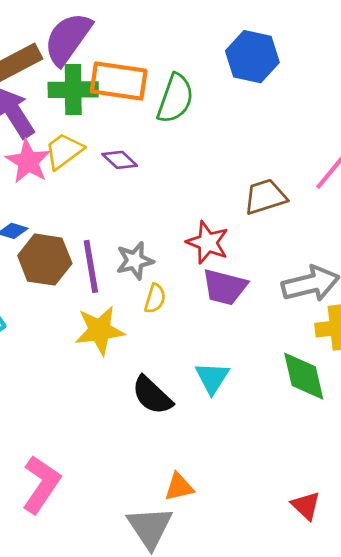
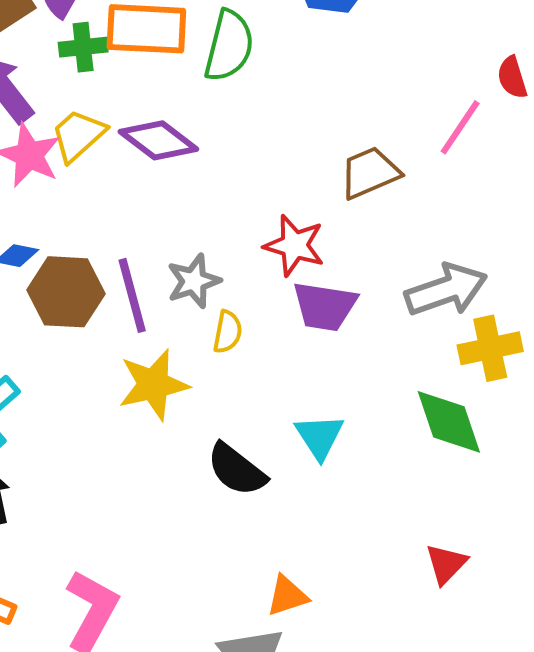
green cross: (73, 90) -> (83, 47), size x0.7
purple diamond: (120, 160) -> (158, 140), size x1.5
red triangle: (306, 506) -> (446, 564), moved, turned 36

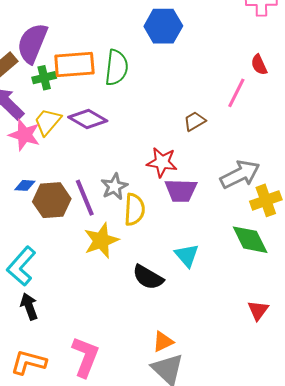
brown trapezoid: (370, 173) -> (195, 121), size x0.7
yellow semicircle: (228, 332) -> (134, 210), size x1.5
orange triangle: (287, 596) -> (163, 342), moved

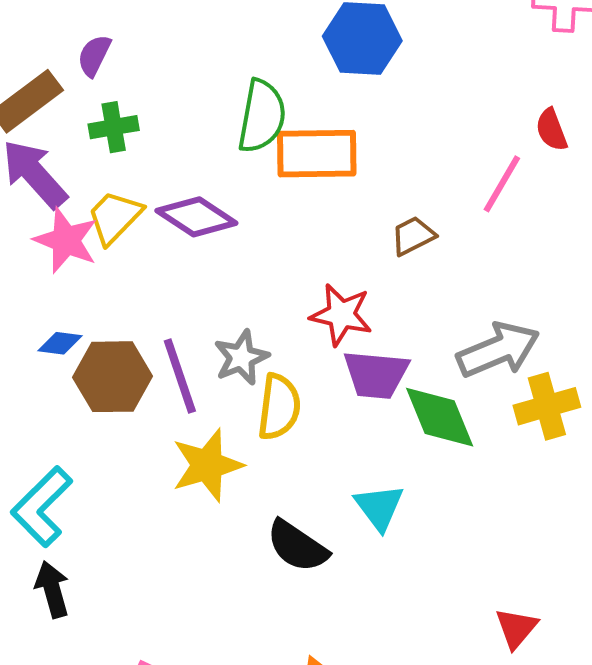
purple semicircle: (32, 43) -> (94, 56), size x0.5
orange rectangle: (74, 64) -> (317, 154), moved
green diamond: (250, 240) -> (440, 417), moved

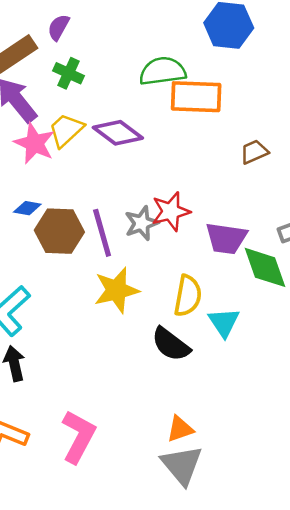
green semicircle: (262, 116) -> (163, 71), turned -111
green cross: (114, 127) -> (68, 73), turned 32
red star: (341, 315) -> (171, 211), moved, turned -30
yellow semicircle: (279, 407) -> (188, 296), moved

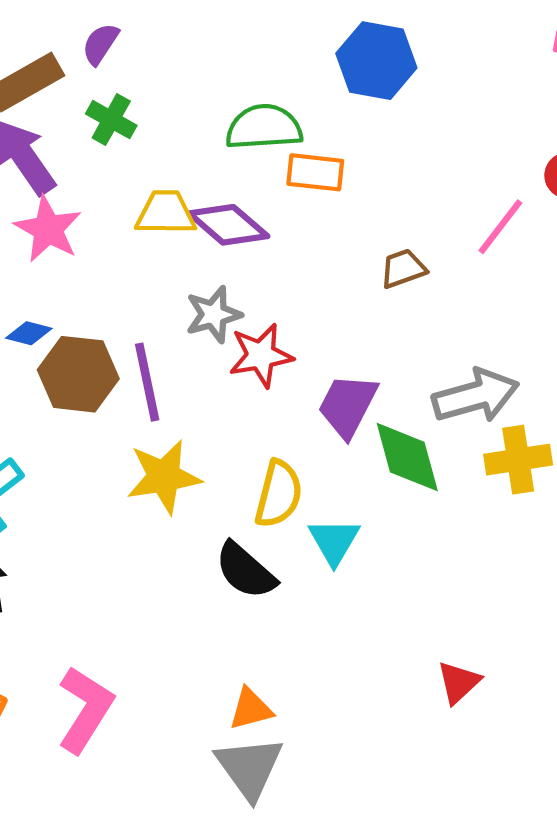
orange rectangle: (196, 97) -> (315, 172), size x0.7
yellow trapezoid: (66, 130) -> (166, 213), moved, turned 39
purple diamond: (118, 133) -> (228, 225), moved
gray star: (142, 223) -> (214, 314), moved
purple trapezoid: (226, 238) -> (348, 405), turned 105

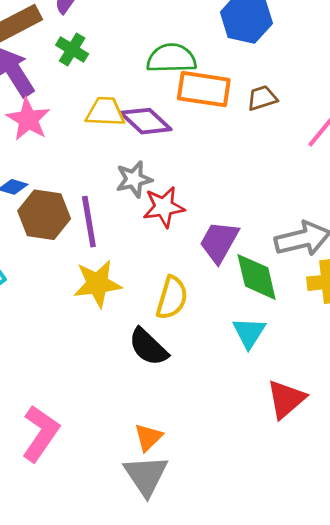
orange rectangle: (315, 172) -> (204, 89), size x1.4
brown trapezoid: (403, 269) -> (262, 98), moved
cyan triangle: (334, 541) -> (249, 333), moved
red triangle: (459, 682) -> (286, 399), moved, size x1.4
orange triangle: (251, 709) -> (148, 437), turned -32

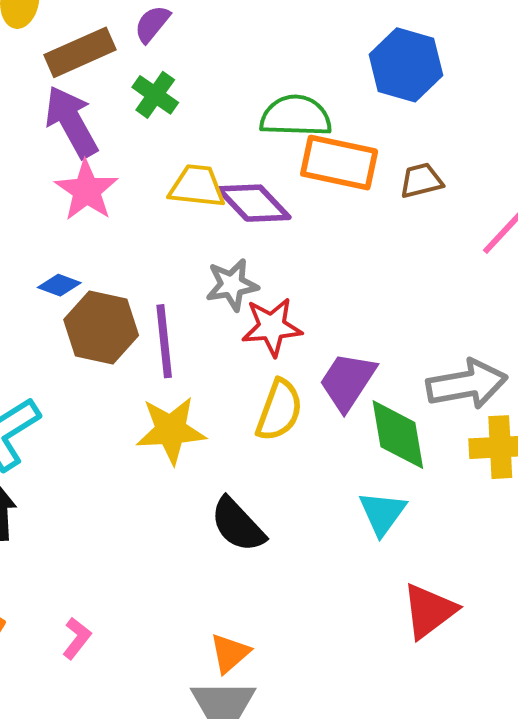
yellow semicircle: (172, 298) -> (279, 410), moved
pink L-shape: (40, 433) -> (77, 638), size x0.5

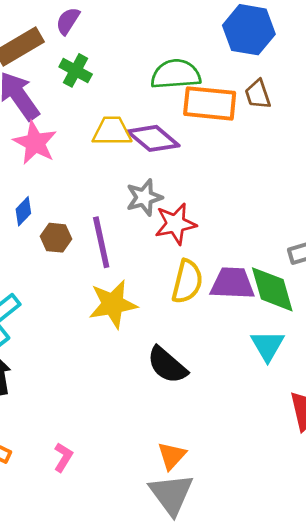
brown trapezoid: (421, 180) -> (258, 94), moved, turned -88
blue diamond: (59, 285) -> (23, 211), turned -60
brown hexagon: (101, 328) -> (56, 238), size x0.6
purple trapezoid: (348, 381) -> (233, 283), moved, turned 66

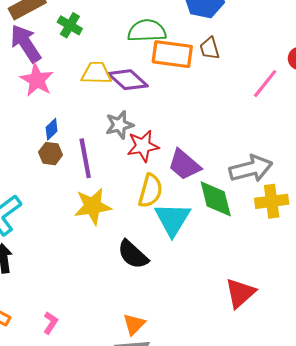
blue diamond: (23, 211) -> (52, 129), moved
purple trapezoid: (233, 283) -> (184, 165), moved, turned -144
cyan triangle: (268, 346) -> (172, 219), moved, size x1.4

